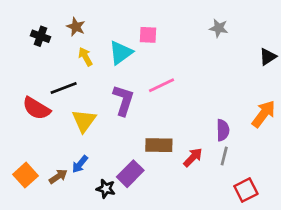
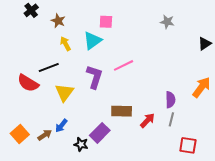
pink square: (148, 35) -> (106, 22), moved
black cross: (40, 36) -> (31, 10), moved, turned 32
red square: (246, 190) -> (188, 145), turned 36

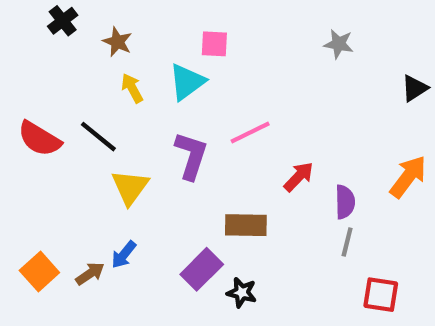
black line: (49, 67) -> (98, 137), turned 60
red semicircle: (28, 83) -> (39, 139), moved
red arrow: (147, 120) -> (299, 177), moved
black star: (81, 144) -> (242, 293), moved

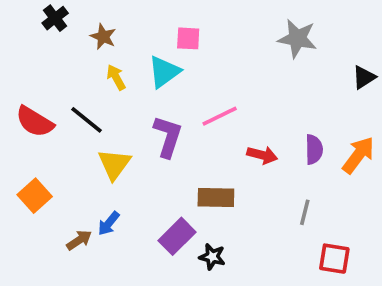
gray star: (339, 44) -> (297, 38), size x1.5
red arrow: (299, 177) -> (262, 155), turned 60
purple semicircle: (345, 202) -> (314, 149), moved
orange square: (39, 271) -> (35, 196), moved

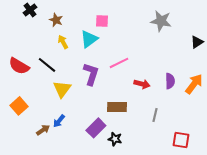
gray line: (305, 212) -> (155, 115), moved

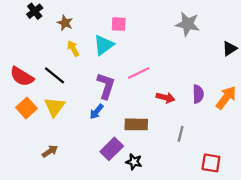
yellow triangle: (62, 89) -> (55, 107), moved
orange square: (19, 106) -> (27, 108), moved
blue arrow: (59, 121) -> (97, 112), moved

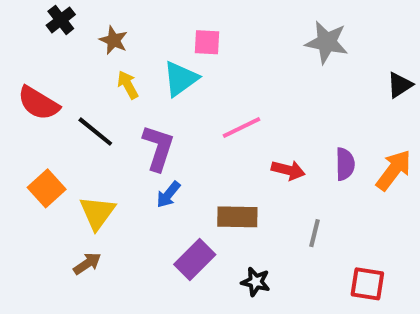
red semicircle: (22, 77) -> (38, 103), moved
purple L-shape: (106, 86) -> (158, 148), moved
yellow triangle: (55, 107) -> (97, 213), moved
black star: (134, 162) -> (256, 282), moved

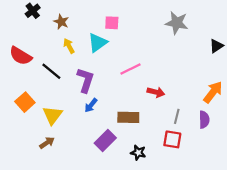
purple semicircle: (345, 164) -> (204, 120), moved
gray line: (315, 233) -> (177, 116), moved
red square: (367, 284) -> (172, 139), moved

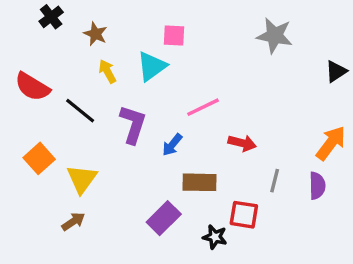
blue arrow: (91, 105) -> (172, 145), moved
red square: (172, 139) -> (244, 215), moved

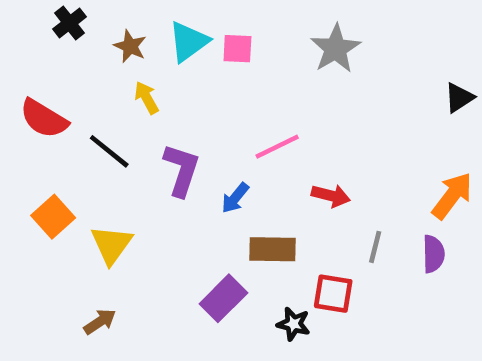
gray star: (275, 36) -> (335, 49), moved, turned 30
cyan triangle: (152, 66) -> (188, 42), moved
brown arrow: (73, 222) -> (100, 322), moved

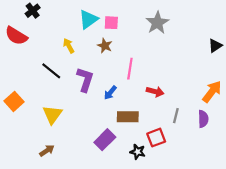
brown star: (130, 46) -> (105, 46), moved
red semicircle: (44, 119) -> (16, 36), moved
pink line: (277, 147) -> (130, 69), turned -55
orange square: (53, 217) -> (14, 101), moved
red square: (333, 294) -> (156, 138), turned -30

